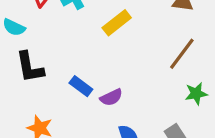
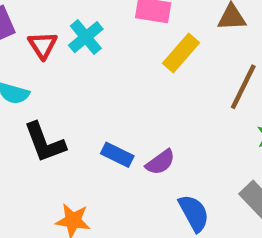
yellow rectangle: (117, 23) -> (181, 53), moved

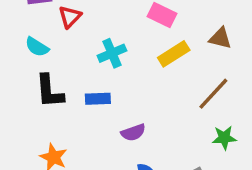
cyan cross: (86, 37) -> (112, 53), moved
blue rectangle: (117, 155) -> (98, 99), moved, turned -45

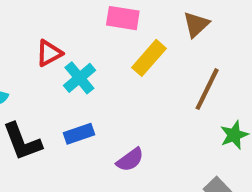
red triangle: (70, 17) -> (49, 53), moved, turned 35
brown triangle: (220, 38) -> (196, 24), turned -40

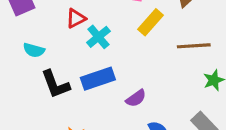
brown line: (207, 89) -> (194, 46), turned 60
blue rectangle: (79, 134) -> (98, 79), size x1.5

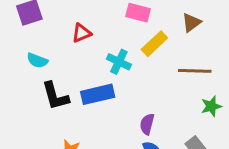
cyan cross: (98, 37) -> (119, 62), moved, turned -30
purple semicircle: (136, 98) -> (147, 124), moved, turned 135

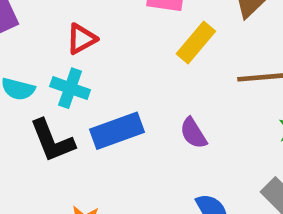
cyan cross: (119, 62) -> (70, 88), moved
purple semicircle: (147, 124) -> (193, 133), moved, turned -40

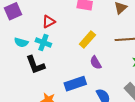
yellow rectangle: (196, 42) -> (87, 40), moved
blue rectangle: (117, 131) -> (75, 84), moved

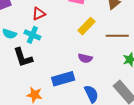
yellow rectangle: (87, 40) -> (86, 26), moved
purple semicircle: (96, 63) -> (85, 58), turned -48

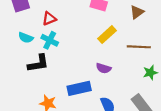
red triangle: (39, 14) -> (49, 19), moved
black L-shape: (23, 57) -> (38, 63), turned -85

